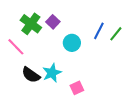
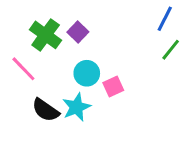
blue line: (99, 31) -> (165, 19), moved
cyan circle: (72, 43) -> (87, 73), moved
pink square: (77, 88) -> (113, 86), moved

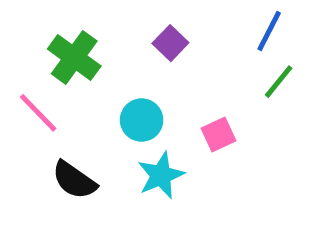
purple square: (78, 32) -> (170, 43), moved
pink square: (113, 86) -> (219, 134), moved
cyan star: (76, 107) -> (161, 175), moved

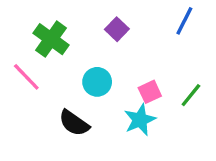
green line: (279, 82) -> (191, 95), moved
cyan star: (161, 175) -> (140, 120), moved
black semicircle: (74, 180) -> (74, 123), moved

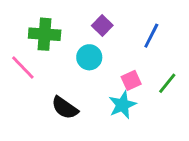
blue line: (184, 21) -> (151, 36), moved
green cross: (51, 39) -> (45, 34), turned -32
cyan circle: (97, 82) -> (89, 57), moved

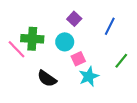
green cross: (45, 34) -> (32, 39), moved
pink square: (131, 80) -> (78, 59), moved

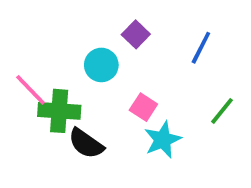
green cross: (32, 39) -> (59, 111), moved
cyan circle: (65, 42) -> (101, 65), moved
pink square: (78, 59) -> (143, 107), turned -32

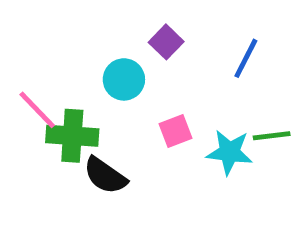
pink square: (143, 107) -> (175, 131), turned 36
green line: (222, 111) -> (272, 136), turned 44
cyan star: (163, 140) -> (229, 152), moved, turned 30

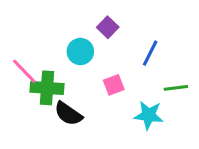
blue line: (246, 58) -> (150, 53), moved
cyan star: (229, 152) -> (149, 115), moved

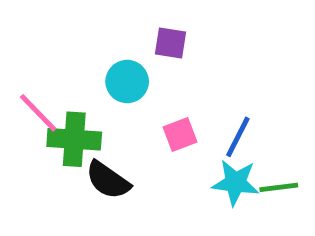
purple square: (108, 27) -> (170, 43), turned -35
blue line: (150, 53) -> (238, 137), moved
green line: (176, 88) -> (279, 187), moved

